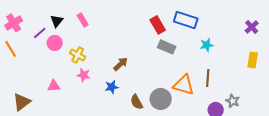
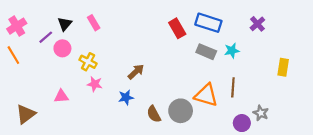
purple cross: (252, 27) -> (257, 24), moved
gray rectangle: (167, 47) -> (206, 52), moved

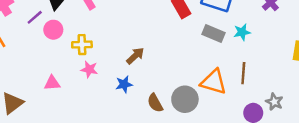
yellow cross: (88, 62) -> (82, 45), turned -30

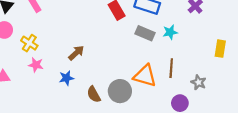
yellow cross: (82, 45) -> (29, 43), turned 35
gray star: (274, 102) -> (198, 82), moved

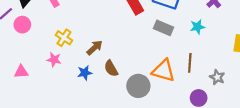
cyan star: (170, 32) -> (197, 27), moved
yellow cross: (29, 43) -> (64, 38), moved
brown semicircle: (94, 94) -> (111, 68), moved

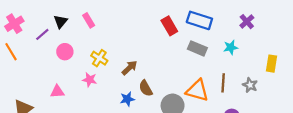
pink circle: (22, 25) -> (65, 52), moved
blue star: (85, 73) -> (127, 99), moved
gray star: (217, 77) -> (250, 85), moved

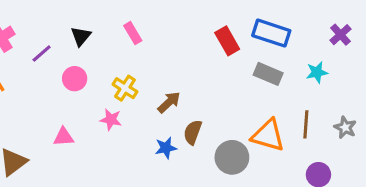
pink rectangle: (89, 20) -> (133, 33), moved
black triangle: (61, 22) -> (81, 36), moved
brown semicircle: (146, 88) -> (193, 132), turned 49

